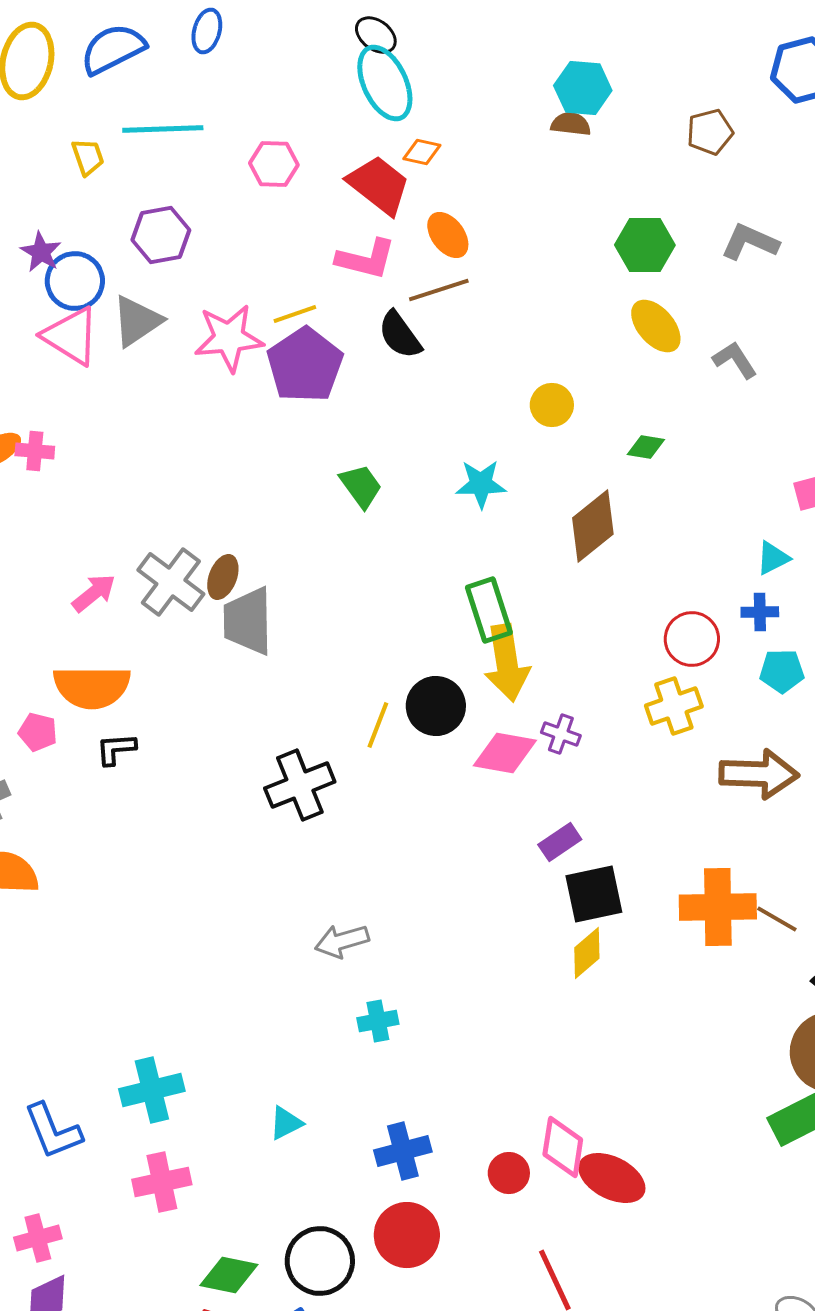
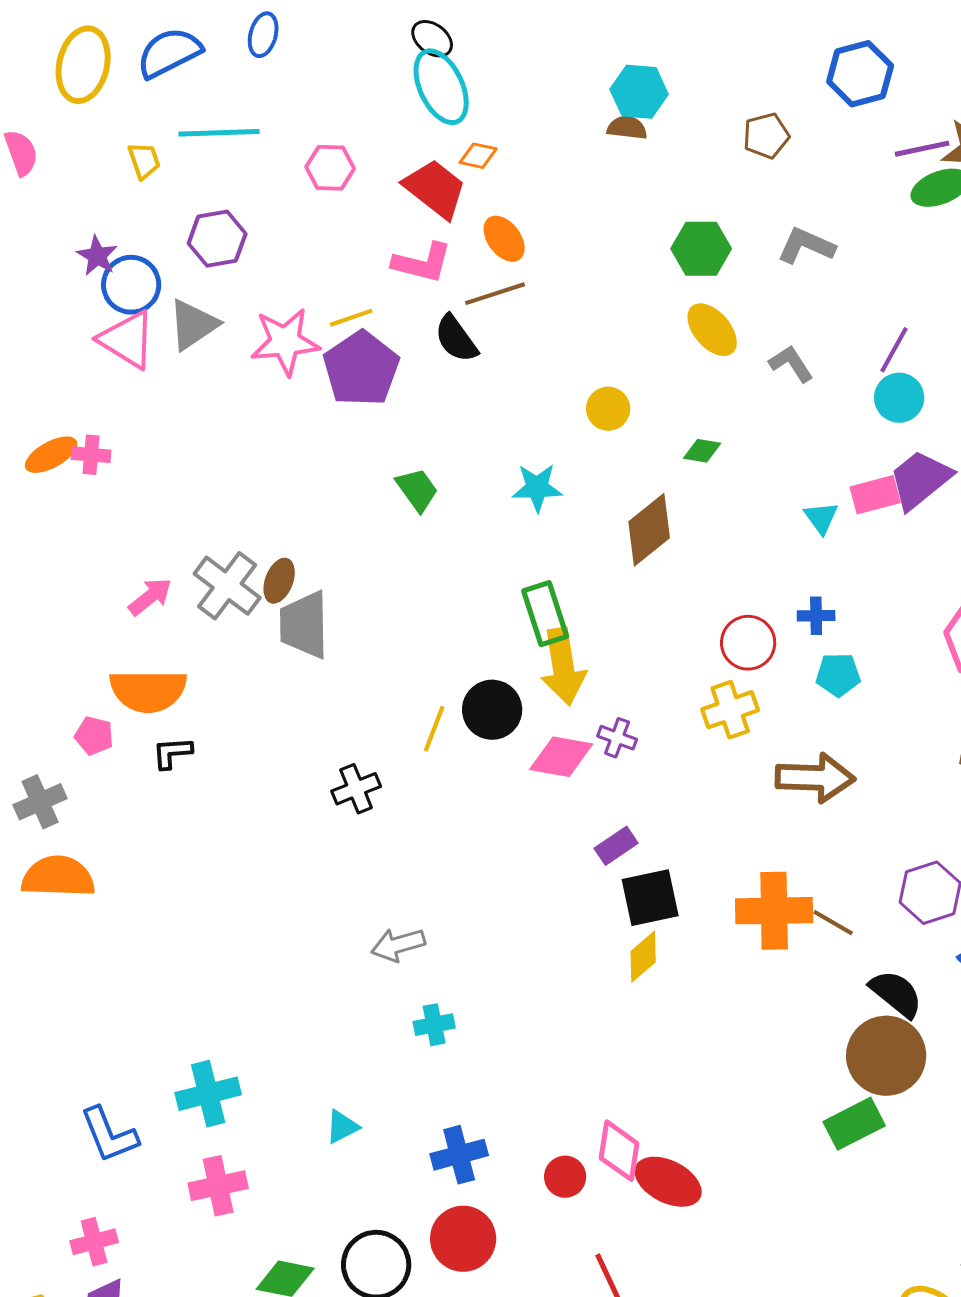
cyan triangle: (773, 558) -> (821, 518), moved, turned -39
black cross: (300, 785) -> (356, 789), size x0.7

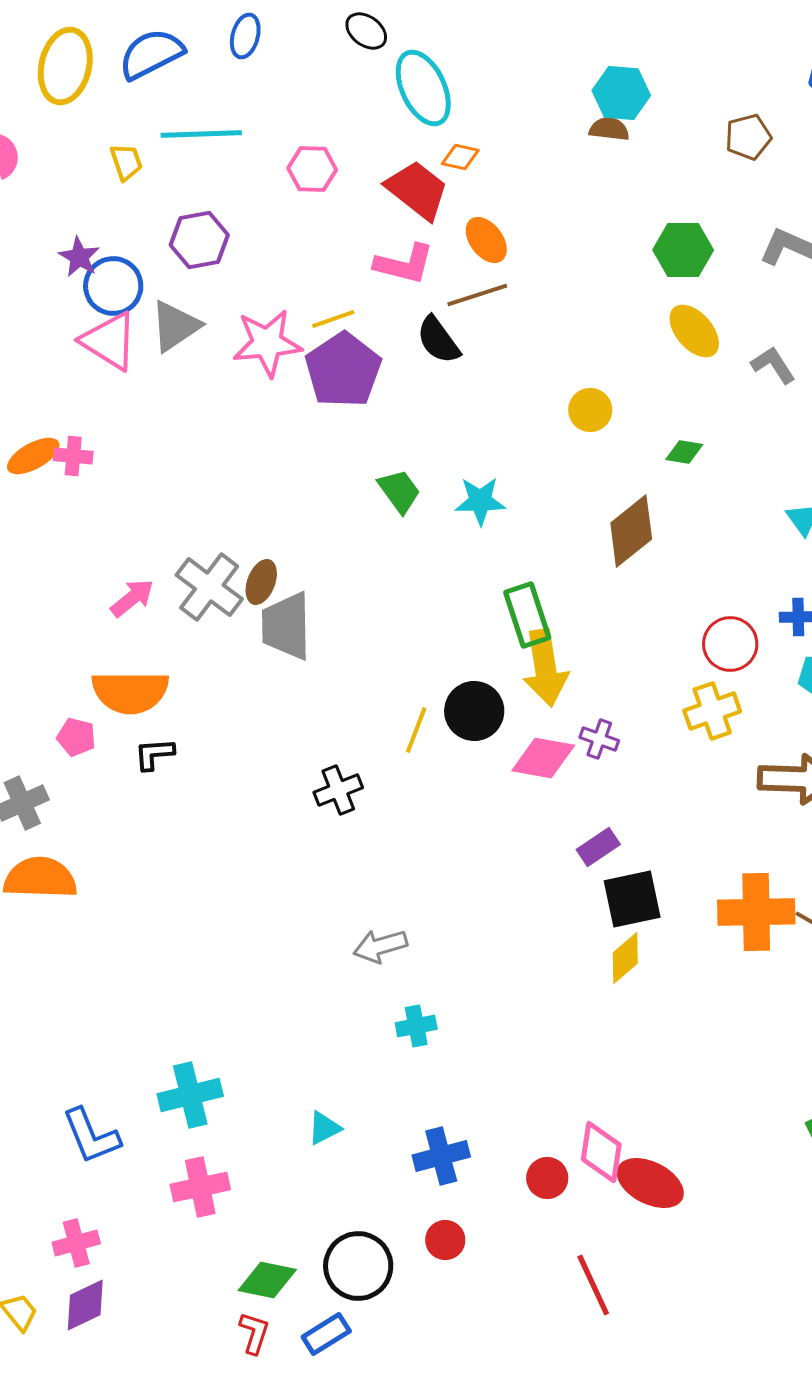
black ellipse: (432, 39) -> (366, 31), moved
cyan star: (537, 488) -> (480, 501), moved
red circle: (463, 1239) -> (445, 1240), size x0.6

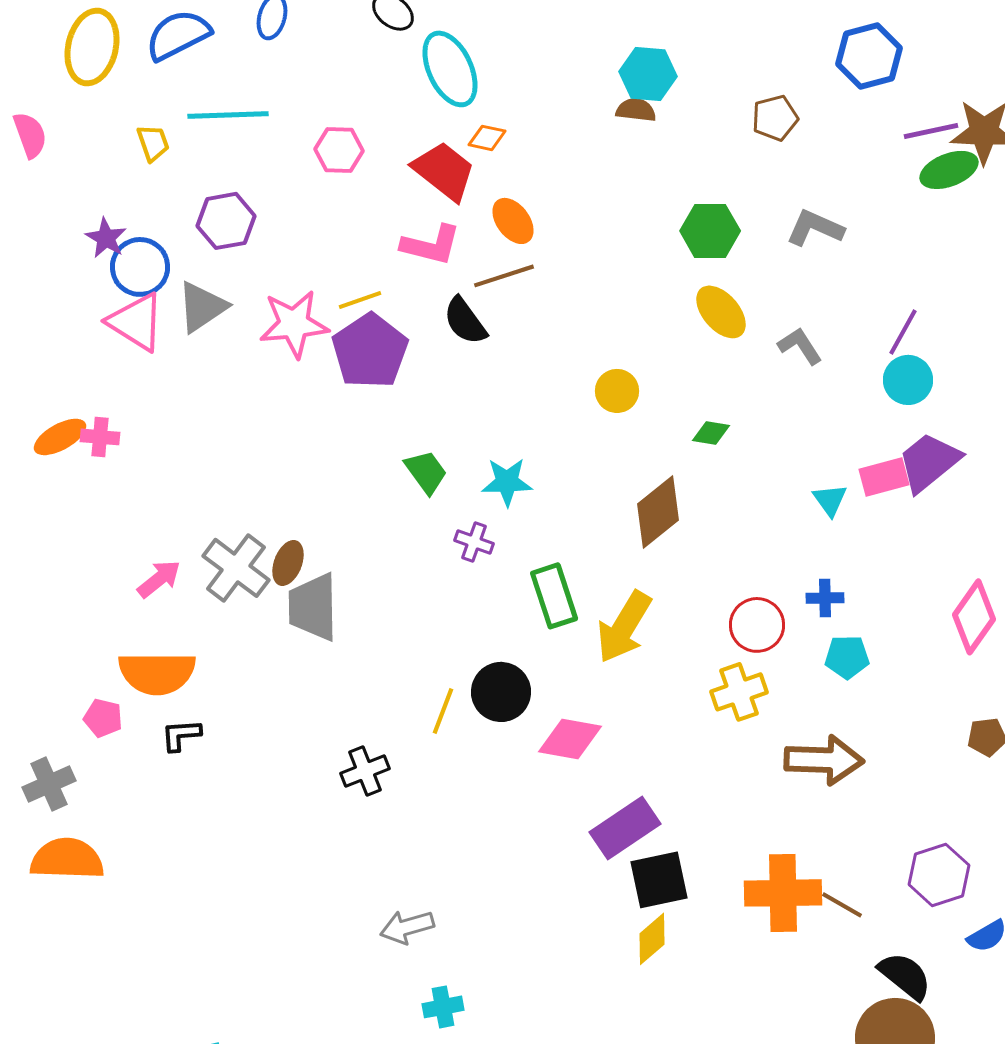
yellow arrow: (545, 668) -> (624, 627), moved, turned 40
purple cross: (599, 739) -> (474, 542), moved
purple rectangle: (598, 847) -> (625, 828), size x1.6

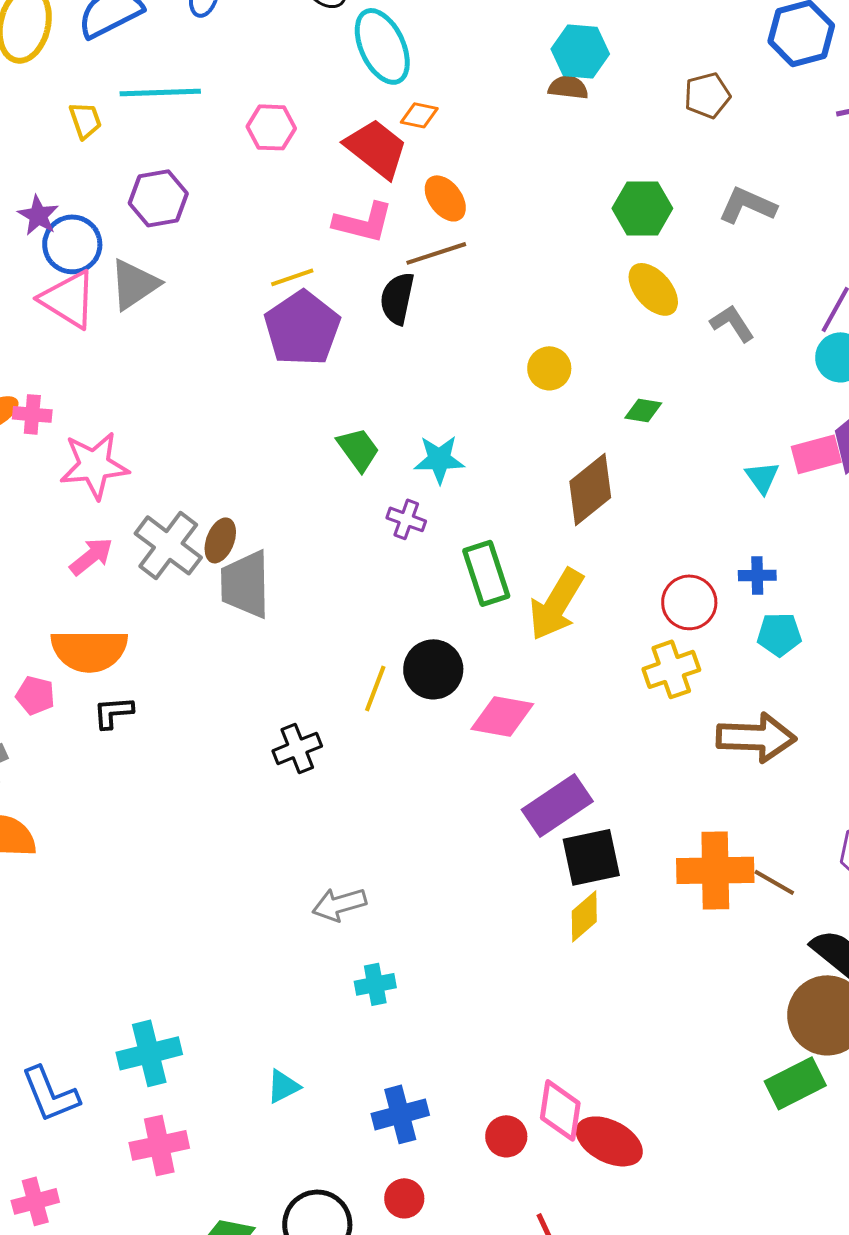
black semicircle: (465, 321) -> (397, 298), turned 48
pink star: (294, 324) -> (94, 465), moved

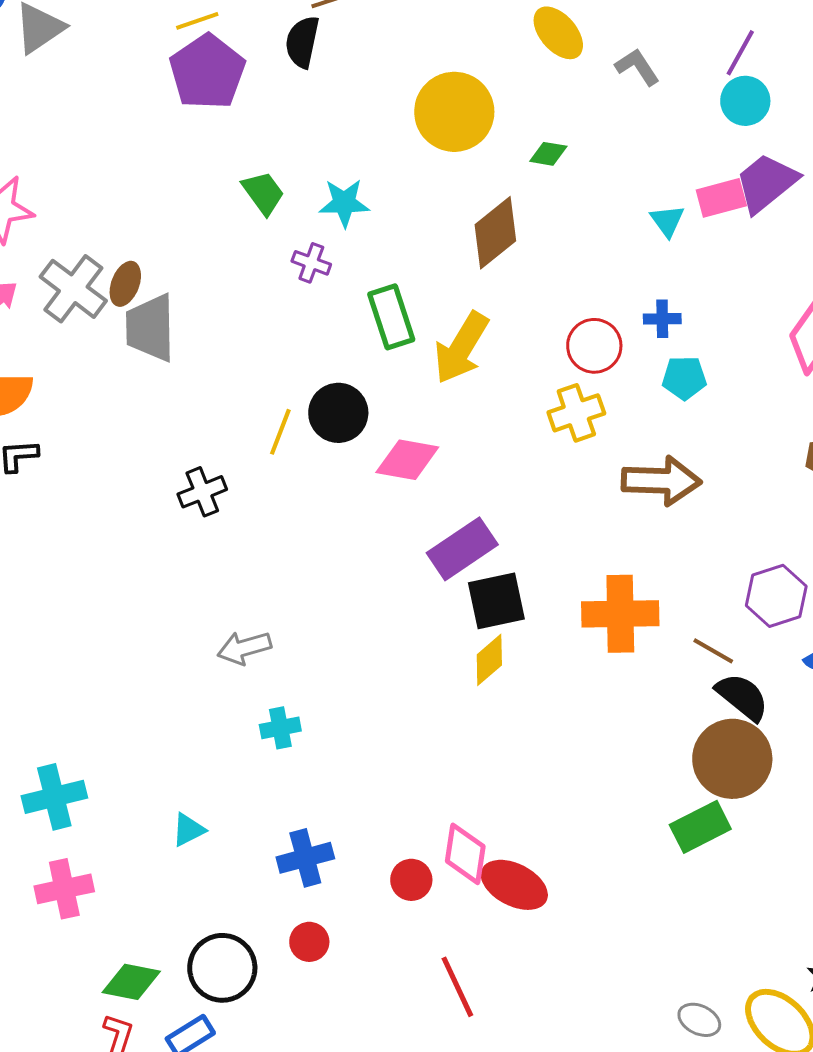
yellow circle: (549, 368) -> (454, 112), size x1.8
brown line: (774, 882) -> (713, 651), moved

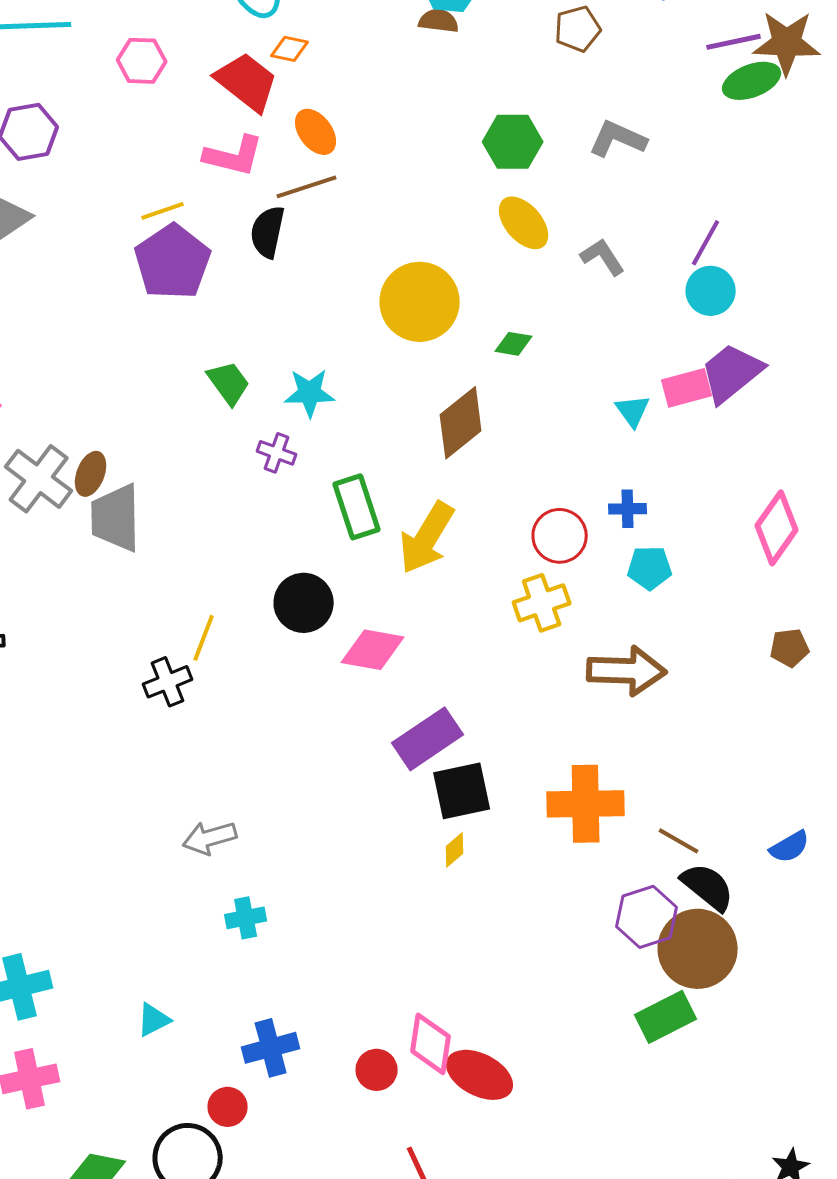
yellow line: (280, 432) -> (204, 638), moved
purple hexagon: (776, 596) -> (647, 917), moved
yellow diamond: (489, 660) -> (455, 850), size x0.7
red circle: (309, 942) -> (228, 1107), moved

